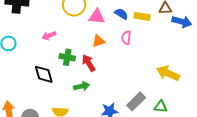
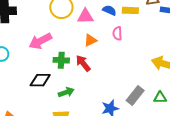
pink arrow: (49, 36) -> (40, 41), size x1.6
black diamond: (44, 74) -> (40, 80), turned -65
green arrow: (82, 86) -> (66, 92), moved

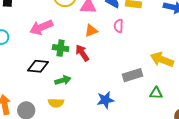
gray rectangle: (135, 95) -> (133, 75), moved, turned 30

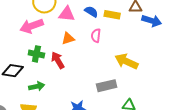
pink arrow: (41, 27) -> (32, 26), moved
yellow arrow: (162, 60) -> (126, 61), moved

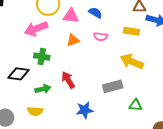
yellow rectangle: (112, 15) -> (131, 31), moved
pink semicircle: (96, 36) -> (101, 37), turned -88
red arrow: (58, 60) -> (68, 80), moved

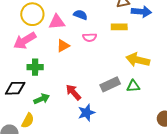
yellow arrow: (132, 61) -> (138, 60), moved
red arrow: (68, 80) -> (73, 92), moved
green triangle: (136, 105) -> (133, 86), moved
yellow semicircle: (35, 111) -> (28, 121), moved, turned -56

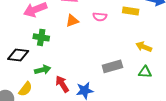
yellow arrow: (138, 60) -> (144, 47), size x0.7
green triangle: (133, 86) -> (145, 72), moved
red arrow: (73, 92) -> (62, 84), moved

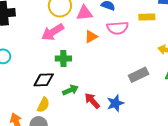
pink semicircle: (100, 17) -> (118, 28), size x1.5
yellow semicircle: (25, 89) -> (43, 105), moved

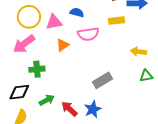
gray rectangle: (139, 75) -> (102, 80), moved

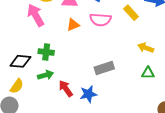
yellow rectangle: (117, 21) -> (131, 13), turned 42
pink arrow: (24, 44) -> (36, 15), turned 85
green cross: (37, 69) -> (46, 52), moved

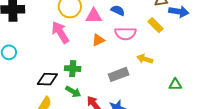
yellow arrow: (146, 48) -> (145, 59), moved
gray rectangle: (104, 68) -> (119, 74), moved
green arrow: (46, 75) -> (73, 92), turned 49

